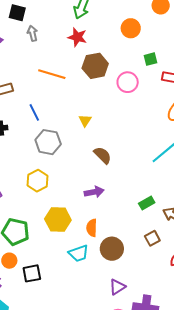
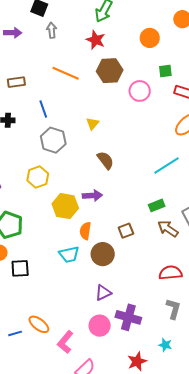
green rectangle: (147, 203) -> (157, 205), moved
yellow hexagon: (58, 219) -> (65, 206), moved
brown square: (152, 238) -> (126, 231), moved

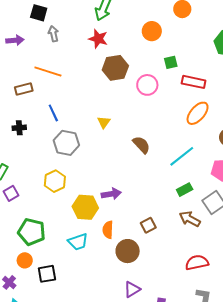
orange line: (66, 73) -> (48, 72), moved
brown semicircle: (106, 160) -> (141, 145), moved
green rectangle: (157, 205) -> (185, 190), moved
cyan trapezoid: (69, 254) -> (78, 242), moved

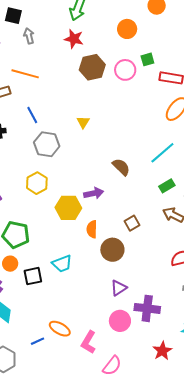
pink circle: (147, 85) -> (125, 70), moved
brown semicircle: (141, 145) -> (121, 167), moved
cyan trapezoid: (78, 242) -> (62, 264), moved

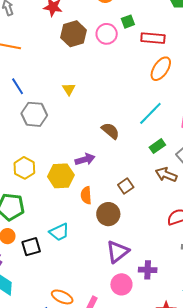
yellow hexagon: (37, 183) -> (24, 168), moved
purple triangle: (119, 288) -> (118, 252), size x1.4
purple cross: (147, 308) -> (148, 270), size x0.7

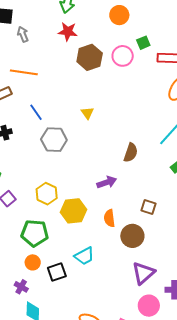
brown semicircle: (110, 131) -> (131, 153), turned 72
yellow hexagon: (61, 176) -> (74, 211), moved
brown square: (126, 186) -> (149, 207), turned -35

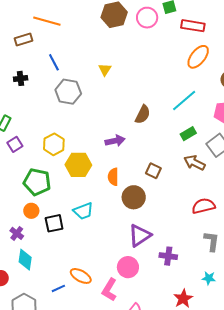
pink circle: (149, 306) -> (128, 267), moved

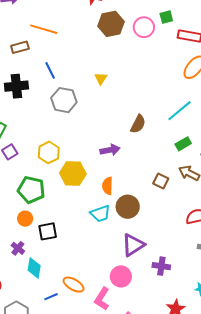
black cross: (21, 78) -> (16, 86), size x1.6
brown square: (153, 171) -> (161, 181), moved
cyan trapezoid: (83, 211) -> (100, 214), moved
purple cross: (17, 233) -> (18, 248), moved
cyan diamond: (25, 260) -> (34, 268), moved

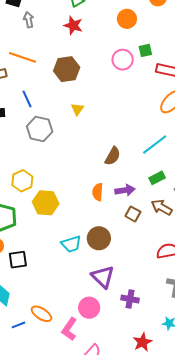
brown hexagon: (111, 24) -> (67, 69), moved
purple arrow: (110, 150) -> (125, 190), moved
orange semicircle: (107, 186) -> (98, 192), moved
purple triangle: (133, 245) -> (103, 277), turned -45

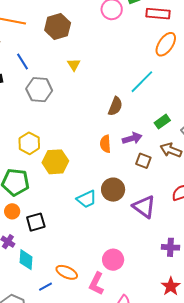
cyan line: (155, 145) -> (142, 82), moved
purple triangle: (103, 277) -> (144, 207), moved
purple cross: (130, 299) -> (170, 247), moved

